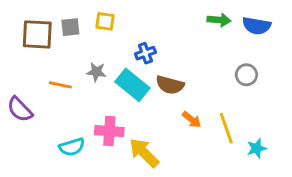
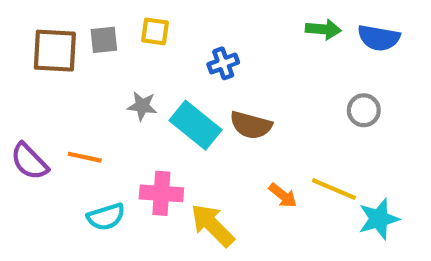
blue cross: (145, 53) -> (223, 63), moved
orange line: (60, 85) -> (85, 157), moved
orange arrow: (192, 120) -> (283, 195), moved
yellow line: (226, 128) -> (334, 189), turned -48
cyan star: (257, 148) -> (379, 219), size x1.4

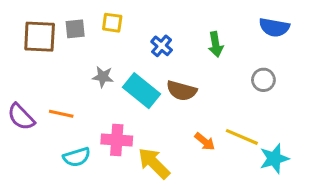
green arrow: (323, 29) -> (216, 44), moved, turned 75
blue cross: (223, 63) -> (162, 46), turned -30

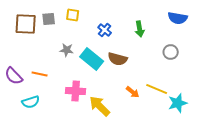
cyan semicircle: (77, 157) -> (31, 102), moved

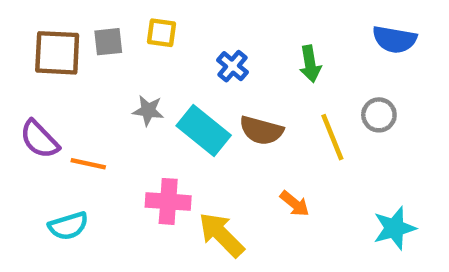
purple semicircle: (14, 76) -> (39, 139), moved
yellow line: (157, 89) -> (332, 137), moved, turned 45

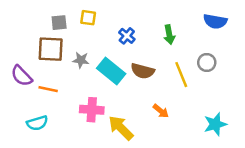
brown square: (57, 53) -> (51, 49), moved

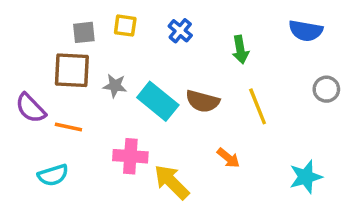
blue cross: (127, 36) -> (180, 31), moved
gray circle: (207, 63) -> (326, 89), moved

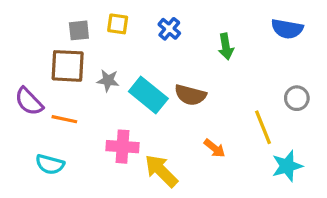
gray circle: (326, 89) -> (297, 98), moved
yellow line: (258, 106) -> (263, 127), moved
cyan semicircle: (53, 175) -> (50, 164), turned 32

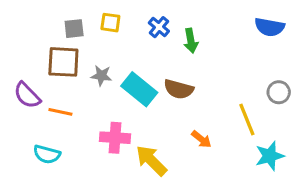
green arrow: (226, 47) -> (191, 41), moved

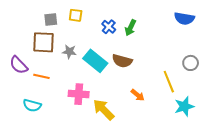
blue cross: (159, 27) -> (109, 27), moved
green arrow: (191, 41) -> (130, 28), turned 35

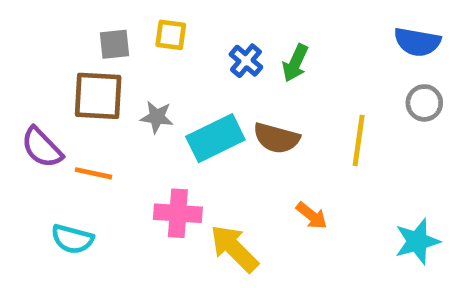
cyan rectangle: (95, 61) -> (215, 138), turned -65
gray circle: (191, 63) -> (424, 103), moved
yellow line: (169, 82) -> (359, 140), moved, turned 30

